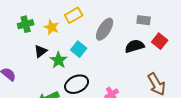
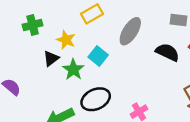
yellow star: (52, 27) -> (66, 40), moved
black semicircle: (135, 46) -> (167, 52), turned 42

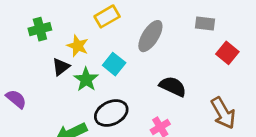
black semicircle: (167, 52) -> (173, 86), moved

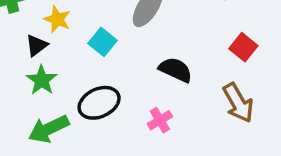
red square: (227, 53) -> (243, 47), moved
green star: (86, 79) -> (42, 80), moved

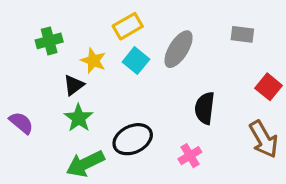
cyan square: (103, 42) -> (136, 61), moved
black semicircle: (176, 70) -> (205, 108), turned -108

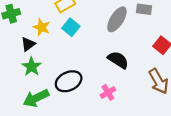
gray ellipse: (179, 49) -> (117, 19), moved
black semicircle: (205, 108) -> (118, 60), turned 115

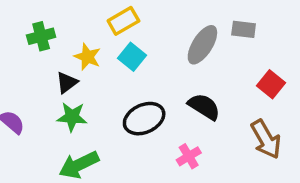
green star: (31, 67) -> (72, 117), turned -30
black ellipse: (69, 81) -> (144, 119), moved

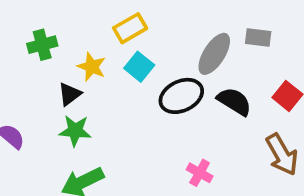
black semicircle: (204, 107) -> (234, 101), moved
black ellipse: (144, 119) -> (181, 96), moved
pink cross: (189, 156) -> (200, 173), turned -30

